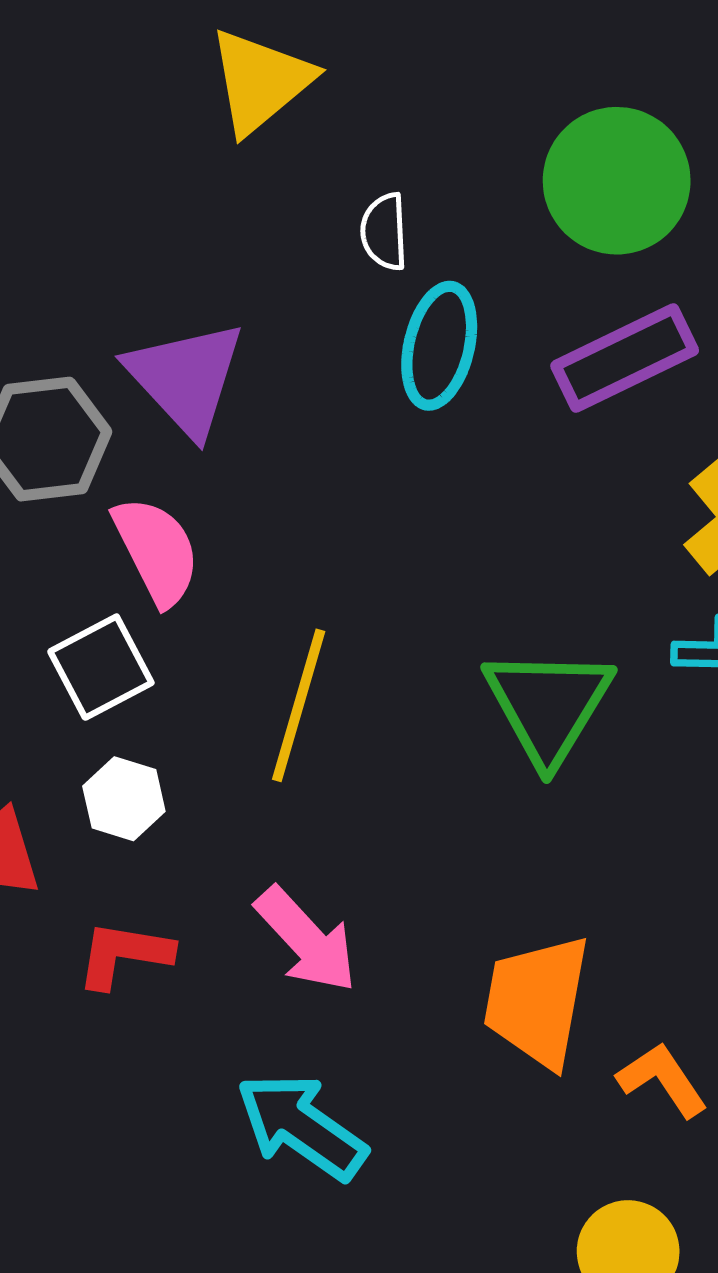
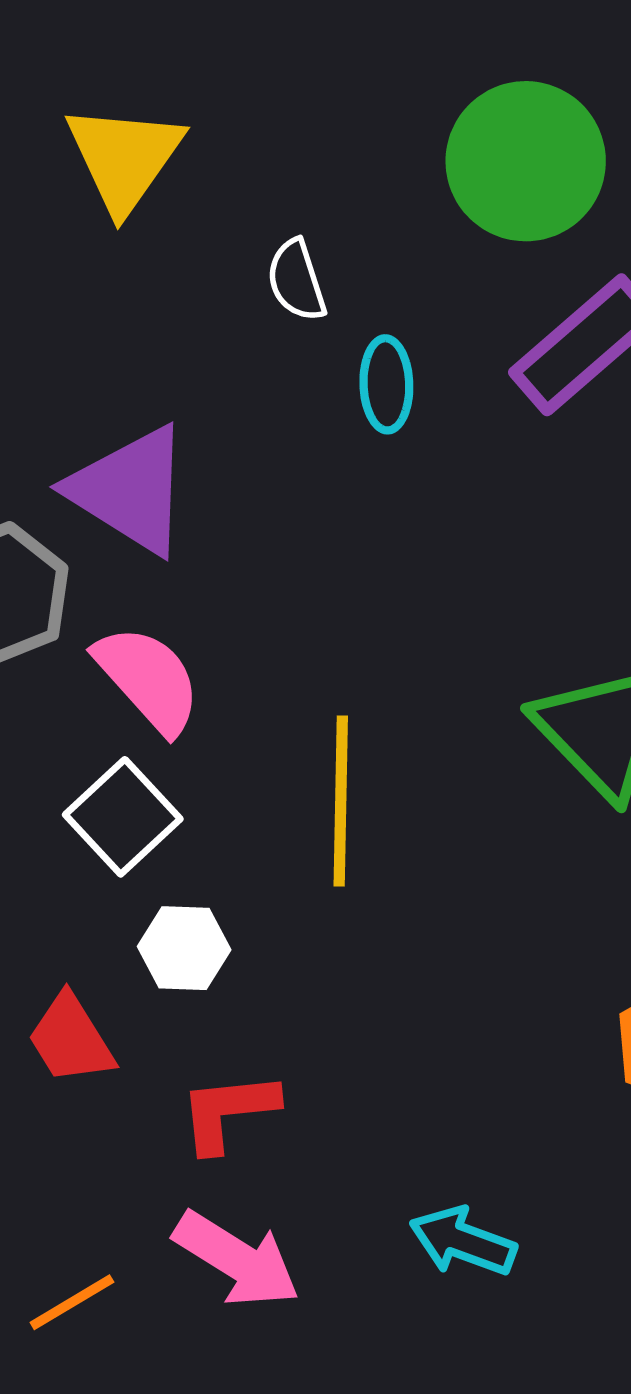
cyan ellipse: (439, 346) -> (386, 384), size x0.7
pink arrow: (306, 940) -> (237, 1259), moved
cyan arrow: (301, 1126) -> (463, 1241), size x0.7

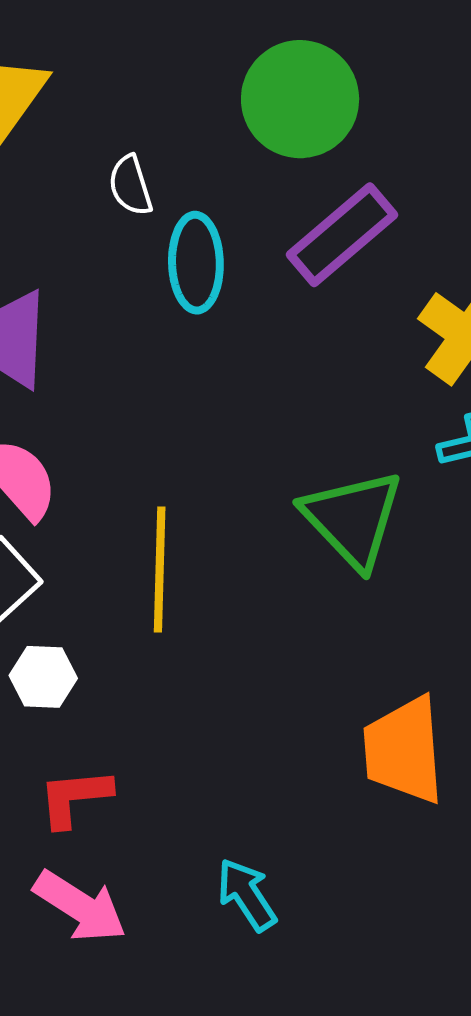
cyan ellipse: (386, 384) -> (196, 263), size x1.4
cyan arrow: (463, 1241) -> (247, 895), turned 36

